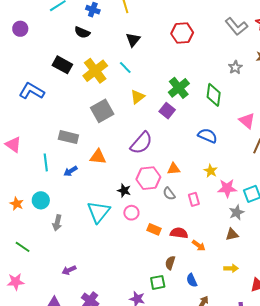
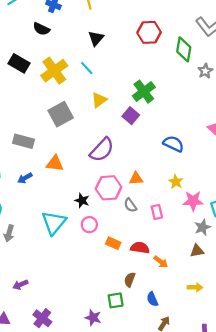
green diamond: (214, 95) -> (184, 49), moved

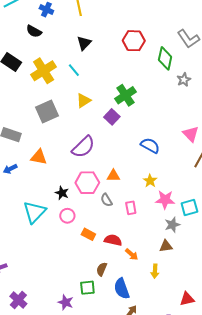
yellow arrow: (195, 287) -> (155, 271), moved, turned 88
blue semicircle: (152, 299) -> (122, 289), size x1.5

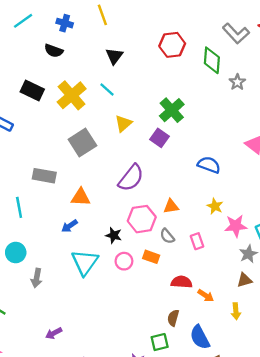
blue arrow: (10, 169) -> (70, 226), moved
orange rectangle: (88, 234) -> (151, 257), moved

